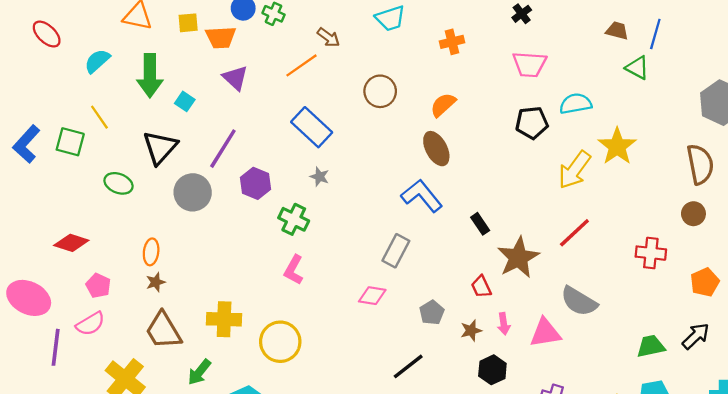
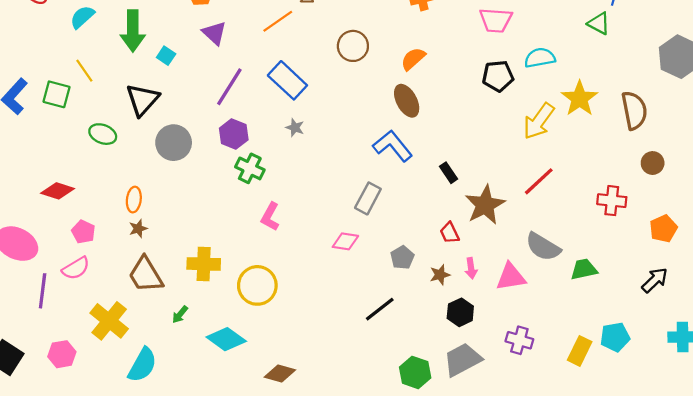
purple line: (223, 149) -> (229, 87), moved
brown semicircle: (700, 164) -> (634, 110), moved
green cross: (294, 219) -> (250, 168), moved
green trapezoid: (651, 346) -> (584, 269), moved
green arrow: (199, 372) -> (180, 314), size x0.7

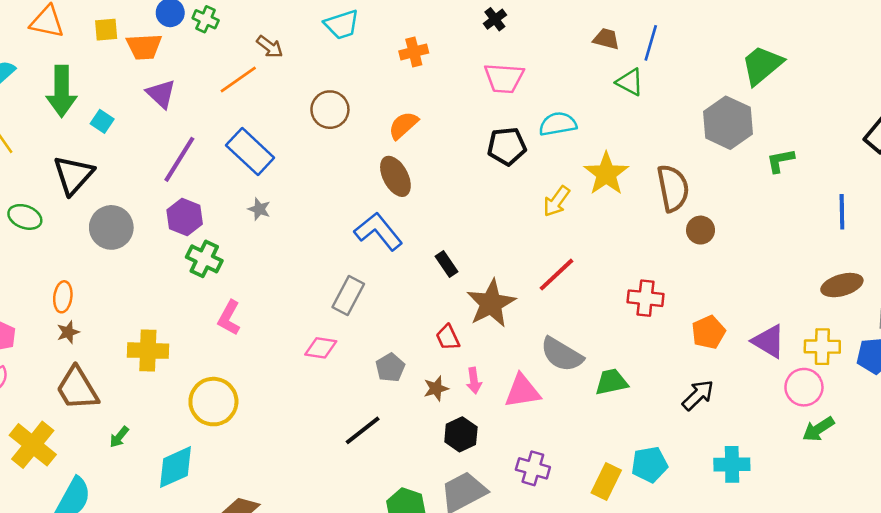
yellow arrow: (539, 121) -> (556, 201), size x0.7
brown circle: (653, 163) -> (701, 230), moved
yellow cross: (204, 264) -> (148, 351), moved
cyan diamond: (226, 339) -> (175, 467), turned -60

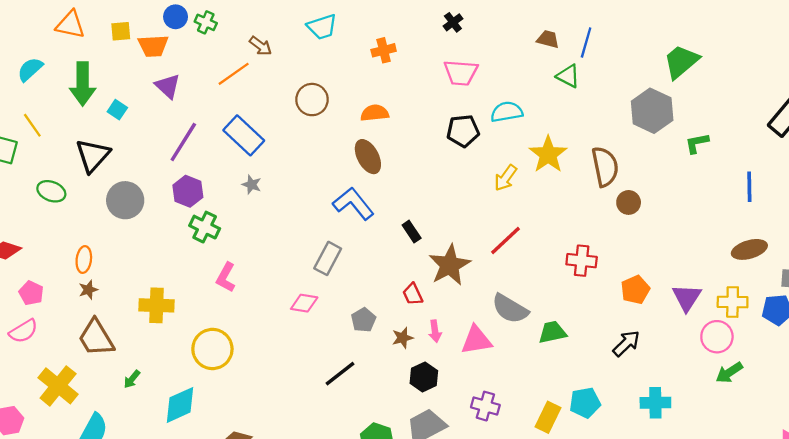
orange semicircle: (403, 125) -> (375, 113), turned 36
purple triangle: (769, 341) -> (687, 298), turned 32

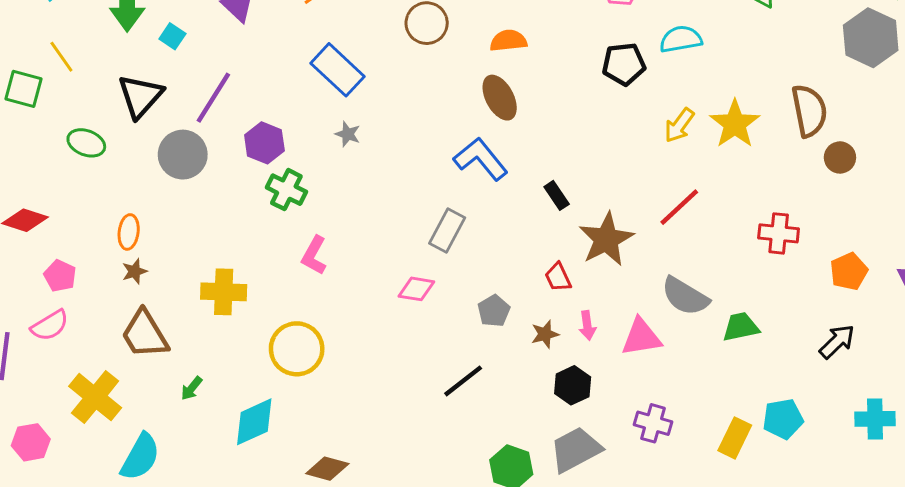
purple line: (183, 142) -> (213, 98), moved
yellow star: (548, 154) -> (735, 124), moved

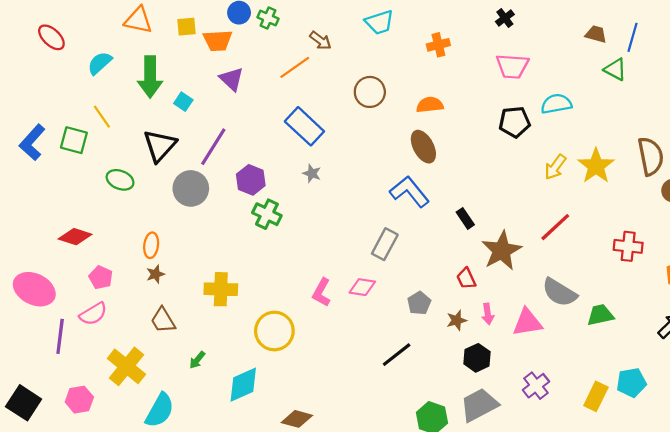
pink L-shape: (314, 255) -> (322, 292), moved
brown trapezoid: (145, 334) -> (163, 320), size x0.7
purple cross: (653, 423) -> (536, 386), turned 36

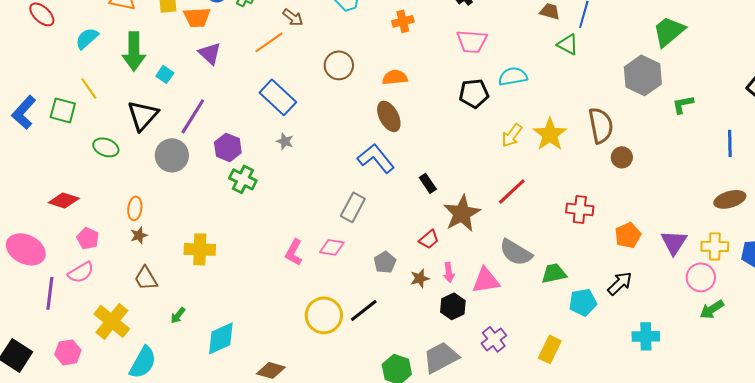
red trapezoid: (466, 278) -> (429, 239), turned -105
yellow circle: (274, 331) -> (324, 315), moved
black hexagon: (477, 358) -> (453, 306), moved
cyan pentagon: (631, 382) -> (583, 302), moved

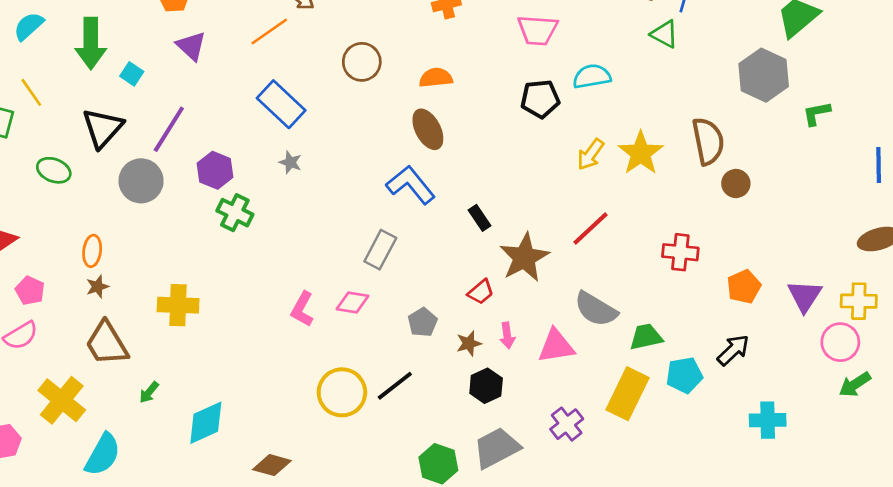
brown trapezoid: (146, 278) -> (107, 343), size x1.4
black hexagon: (453, 306) -> (486, 386), moved
yellow rectangle: (550, 349) -> (627, 394), moved, size x1.4

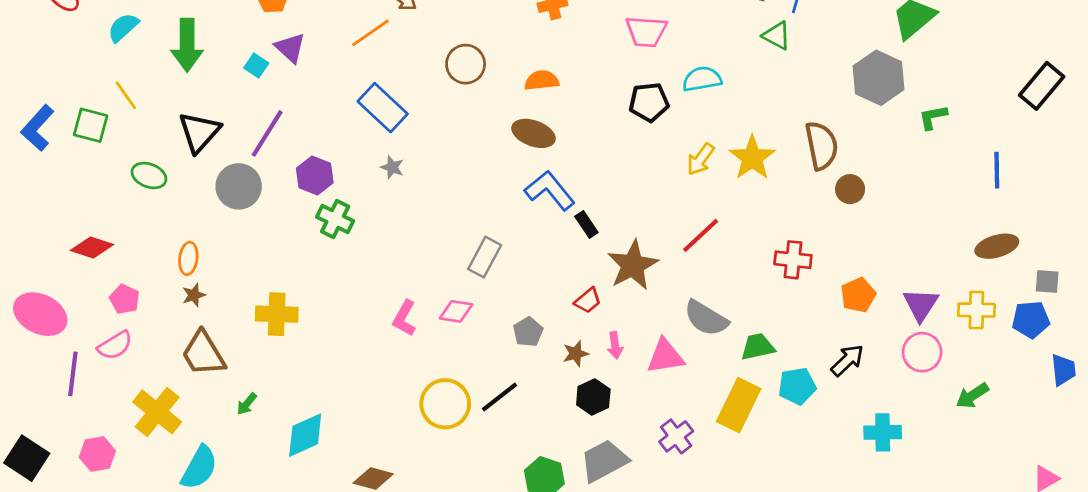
cyan square: (132, 74) -> (256, 65), moved
brown ellipse: (428, 129) -> (533, 133), turned -42
blue L-shape: (411, 185) -> (550, 190), moved
pink circle: (840, 342) -> (922, 352), moved

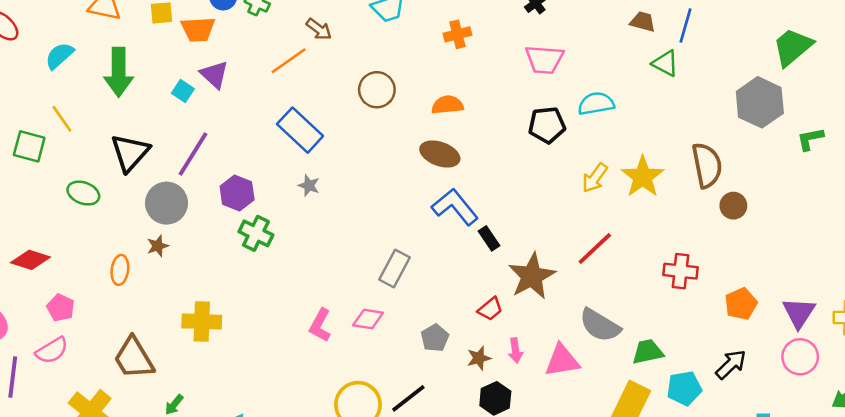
brown star: (194, 295) -> (158, 246), moved

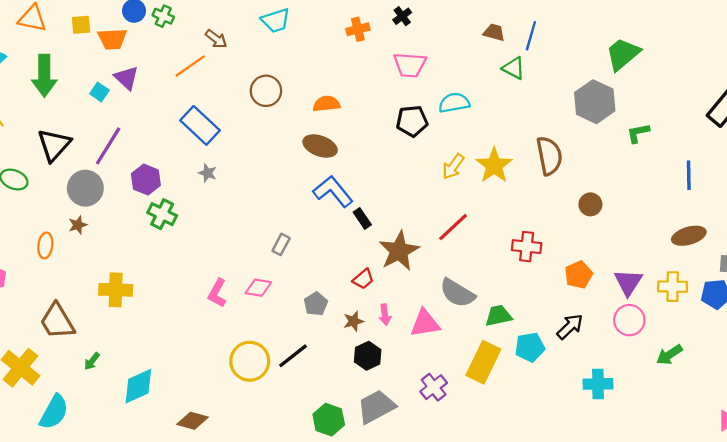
orange cross: (457, 34) -> (358, 29), moved
brown circle: (733, 206) -> (590, 204), moved
gray rectangle: (395, 269) -> (281, 244), size x0.7

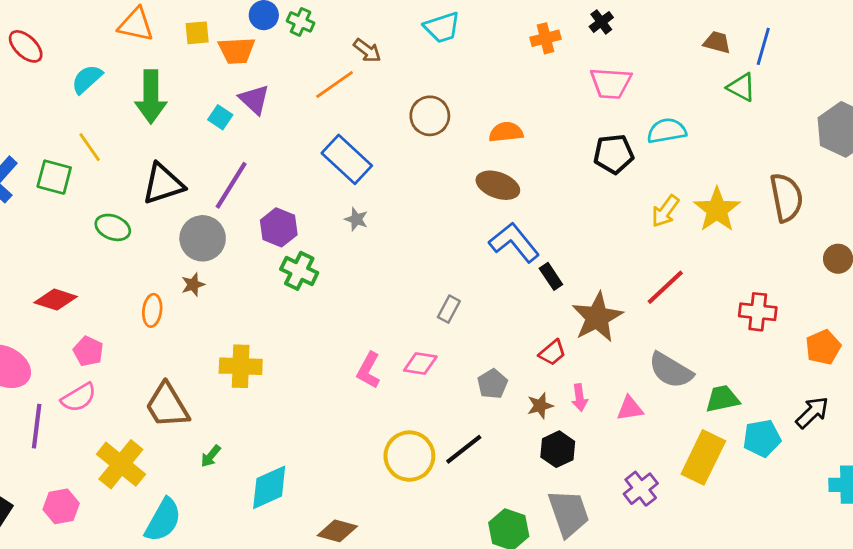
black triangle: (54, 145) -> (163, 184), turned 30
pink triangle: (425, 323) -> (630, 408), size x0.7
gray trapezoid: (376, 407) -> (569, 513), turned 99

